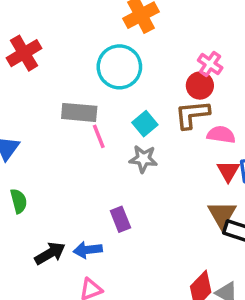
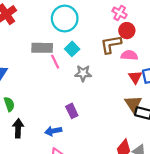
red circle: (200, 86) -> (127, 31), moved
cyan square: (145, 124) -> (72, 49), moved
black arrow: (50, 253) -> (18, 128), moved, turned -54

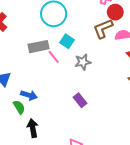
blue arrow: (53, 131) -> (29, 95), moved, turned -140

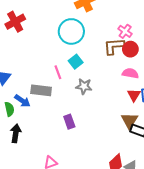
brown L-shape: (103, 29) -> (114, 46), moved
gray rectangle: (38, 47) -> (41, 90), moved

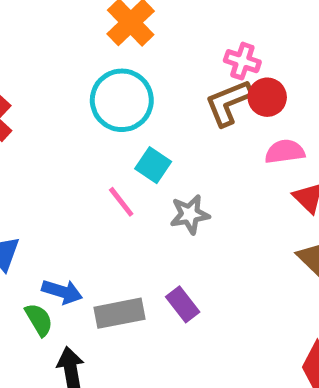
gray rectangle: (41, 90) -> (120, 313), moved

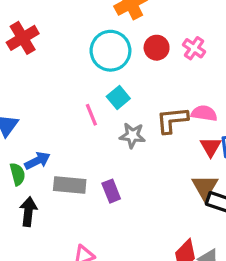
red circle: (267, 97) -> (157, 48), moved
brown L-shape: (228, 103) -> (172, 120), moved
blue arrow: (62, 292) -> (37, 161), turned -60

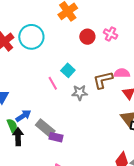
cyan circle: (110, 51) -> (31, 37), moved
gray rectangle: (70, 185) -> (45, 128), turned 42
purple rectangle: (111, 191) -> (56, 137), moved, turned -48
black arrow: (28, 212) -> (18, 137), moved

